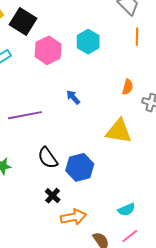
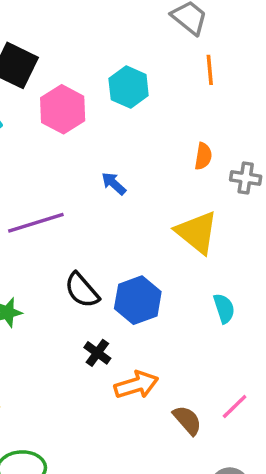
yellow triangle: (119, 131) -> (197, 232), turned 36
cyan semicircle: (127, 210) -> (224, 308), moved, turned -78

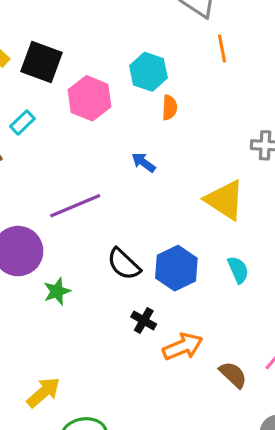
orange semicircle: (203, 156) -> (170, 108), moved
cyan semicircle: (224, 308) -> (238, 270), moved

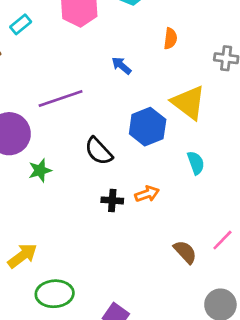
orange semicircle: (170, 108) -> (170, 38), moved
blue hexagon: (176, 268) -> (148, 127), moved
black cross: (144, 320) -> (112, 200), turned -30
orange arrow: (183, 347) -> (147, 194), moved, size x0.7

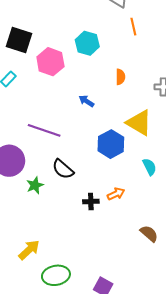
purple line: (61, 98) -> (44, 130), turned 44
black semicircle: (99, 151) -> (63, 169), moved

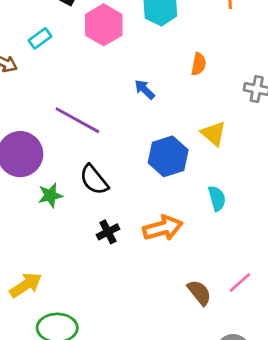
yellow triangle: (139, 123) -> (213, 134), size x0.7
orange arrow: (116, 194) -> (163, 228), size x1.5
black cross: (91, 202) -> (108, 232), moved, turned -35

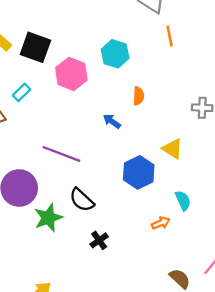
orange semicircle: (199, 64) -> (139, 96), moved
green star: (50, 195) -> (48, 218), size x1.4
orange arrow: (163, 228) -> (161, 223), moved, size x0.6

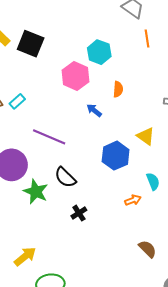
pink hexagon: (71, 74) -> (75, 76), moved
cyan rectangle: (22, 92) -> (17, 101), moved
green star: (48, 218) -> (36, 192), turned -30

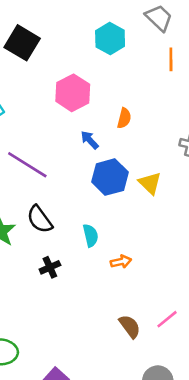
cyan hexagon: (99, 52) -> (110, 39), moved
blue hexagon: (116, 156) -> (110, 177), moved
cyan semicircle: (153, 181) -> (91, 235), moved

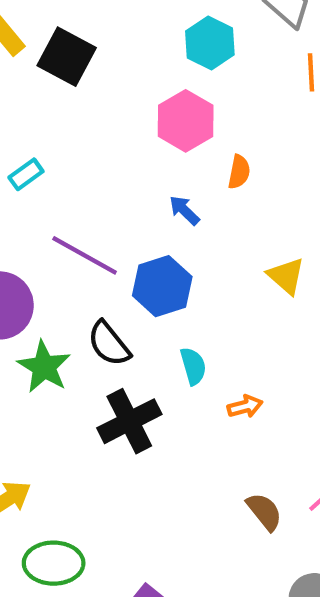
pink hexagon: (73, 93) -> (186, 121), moved
blue hexagon: (110, 177) -> (162, 286), moved
black cross: (50, 267) -> (129, 421), size x1.8

